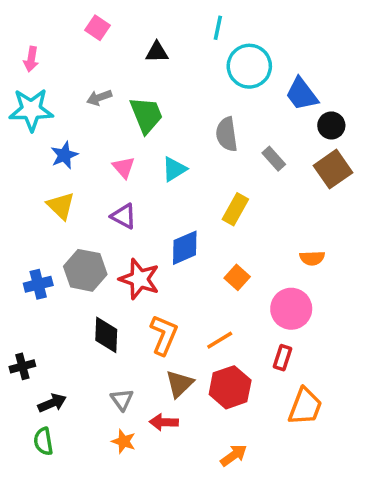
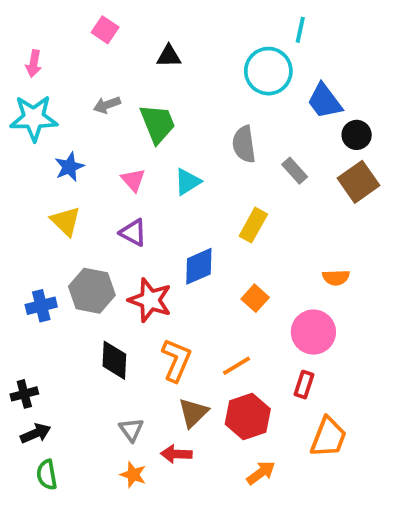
cyan line: (218, 28) -> (300, 30), moved
black arrow: (52, 403) -> (36, 433), moved
orange arrow: (234, 455) -> (261, 473), moved

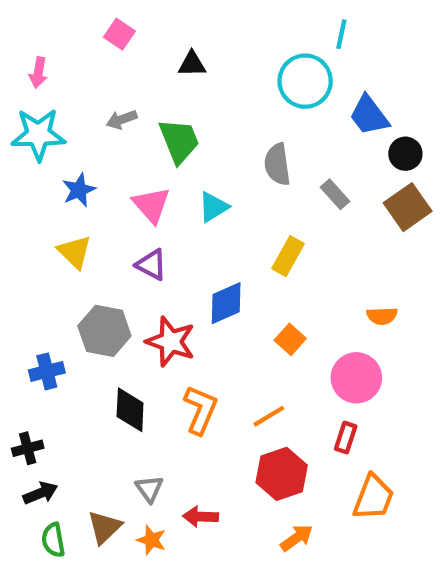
pink triangle: (133, 180) -> (151, 205), size x1.4
blue cross: (41, 306) -> (47, 371), moved
brown triangle: (193, 413) -> (104, 527), moved

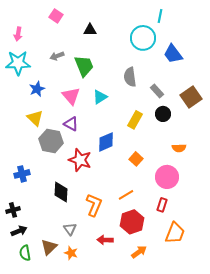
black circle: (405, 154) -> (163, 114), moved
gray hexagon: (104, 331) -> (51, 141), moved
orange L-shape: (201, 410) -> (94, 205), moved
red arrow: (201, 517) -> (105, 240), moved

